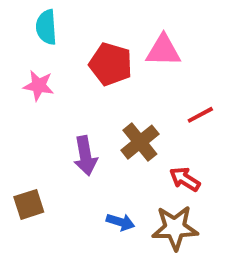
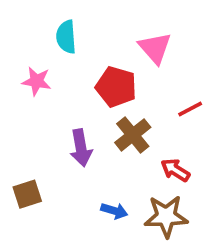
cyan semicircle: (46, 27) -> (66, 37), moved
pink triangle: (163, 51) -> (155, 48), turned 48
red pentagon: (111, 64) -> (116, 87), moved

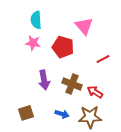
pink star: (37, 81) -> (33, 43), moved
brown cross: (133, 135) -> (72, 84), moved, turned -30
brown square: (27, 194) -> (26, 113), moved

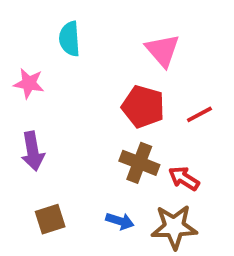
pink star: (33, 43) -> (29, 83), moved
red pentagon: (63, 47) -> (143, 107), moved
purple arrow: (44, 80) -> (33, 151), moved

